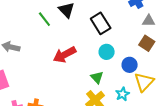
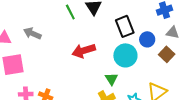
cyan circle: (107, 52) -> (125, 55), size x1.5
blue circle: (130, 65) -> (147, 39), moved

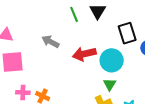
gray arrow: (32, 33) -> (50, 42), moved
cyan circle: (125, 55) -> (112, 60), moved

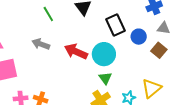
green line: (74, 14) -> (48, 14), moved
red arrow: (84, 54) -> (76, 52), turned 45

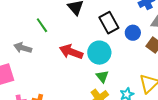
green line: (48, 14) -> (42, 25), moved
gray arrow: (41, 44) -> (23, 48), moved

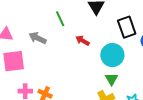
red arrow: (71, 52) -> (82, 41), moved, size x0.6

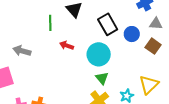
green line: (60, 19) -> (50, 23), moved, turned 35

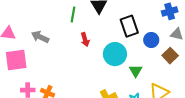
red arrow: (67, 45) -> (85, 40), turned -136
green triangle: (102, 78) -> (136, 71), moved

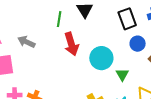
black rectangle: (129, 26) -> (127, 19), moved
red arrow: (85, 40) -> (71, 44), size x1.6

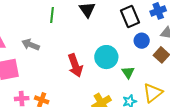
green line: (59, 19) -> (52, 15), moved
red arrow: (71, 44) -> (75, 65), moved

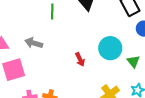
red arrow: (75, 65) -> (80, 60), size x0.6

